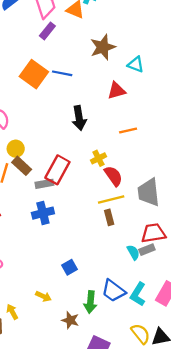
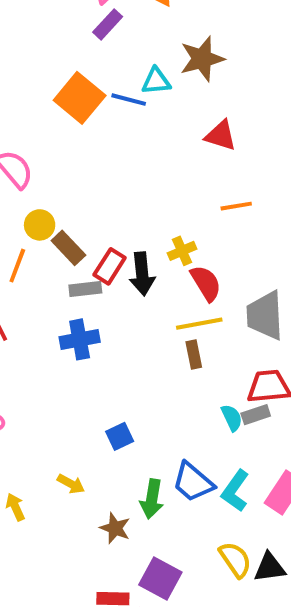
cyan triangle: (136, 65) -> (156, 81), moved, turned -30
red triangle: (116, 91) -> (221, 136), turned 30
black arrow: (79, 118) -> (142, 274), moved
brown rectangle: (22, 166) -> (68, 248), moved
red rectangle: (57, 170) -> (110, 266), size x0.7

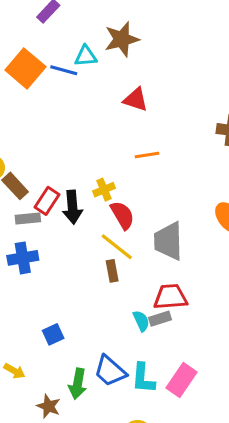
yellow line: (199, 324) -> (117, 247), turned 48
cyan L-shape: (235, 491) -> (143, 378), turned -32

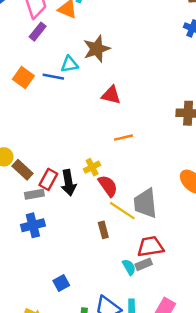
orange square: (25, 68) -> (23, 78), size x0.7
yellow line: (117, 247) -> (122, 211), moved

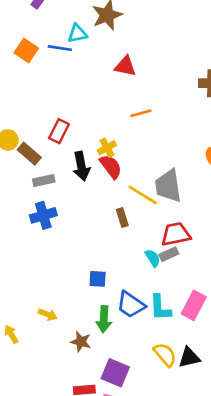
red rectangle: (48, 179) -> (59, 131), moved
red semicircle: (108, 186) -> (111, 166), moved
blue square: (61, 283) -> (98, 279), moved, turned 35

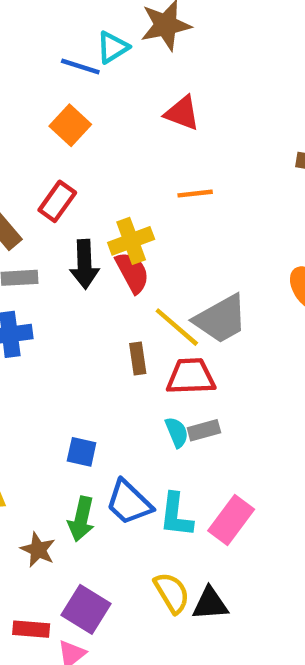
cyan triangle: (77, 34) -> (113, 47), turned -30
orange square: (26, 50) -> (70, 125), moved
yellow cross: (107, 148) -> (131, 241), size x1.4
gray trapezoid: (168, 186) -> (221, 319), turned -120
red trapezoid: (176, 234) -> (191, 376), moved

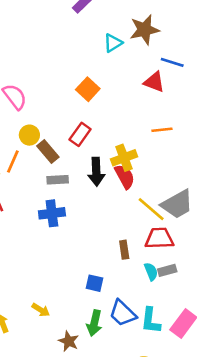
blue line: (80, 66) -> (172, 62), moved
brown rectangle: (138, 358) -> (124, 250), moved

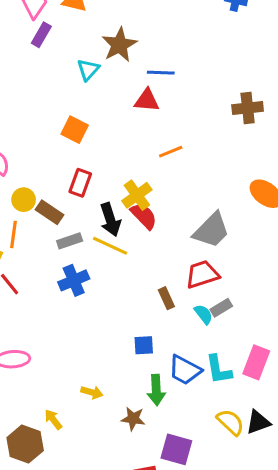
yellow line: (151, 209) -> (110, 246), moved

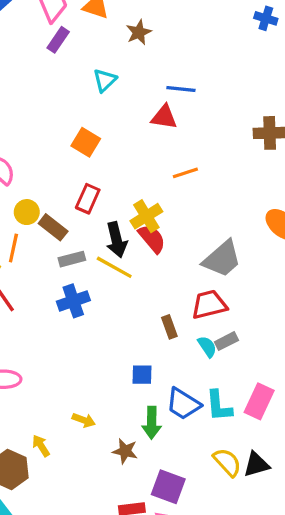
brown star: (119, 45) -> (139, 32), moved, size x0.7

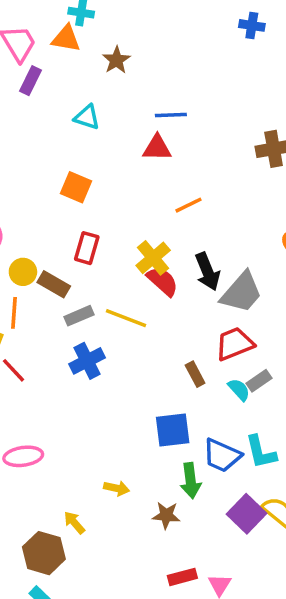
cyan triangle: (105, 80) -> (87, 117), turned -50
black arrow: (116, 240) -> (207, 272), moved
blue square: (142, 375) -> (173, 430), size x1.5
purple square: (168, 487) -> (247, 514), moved, turned 32

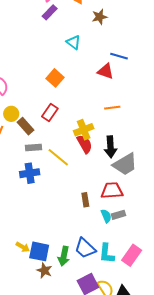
blue square: (173, 430) -> (39, 251), moved

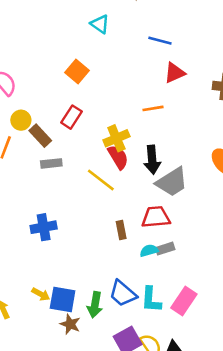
red triangle: (106, 71) -> (175, 73), moved, turned -42
yellow line: (58, 157) -> (101, 180), moved
blue cross: (30, 173) -> (44, 227), moved
cyan semicircle: (106, 216) -> (149, 251), turned -80

